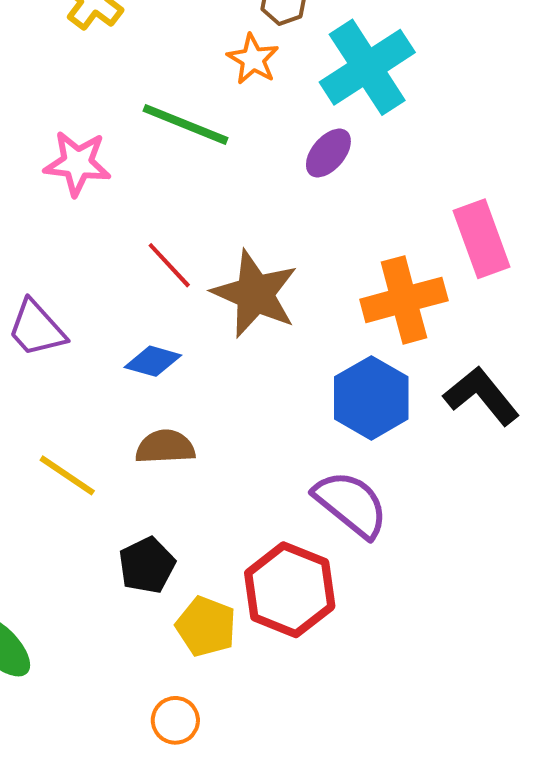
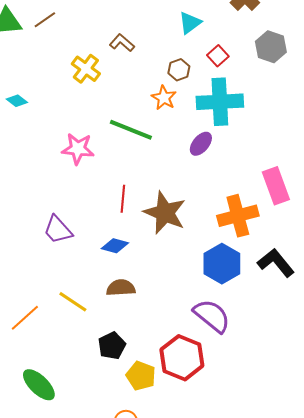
cyan cross: (367, 67) -> (220, 102), turned 30
red line: (169, 265) -> (123, 199), turned 48

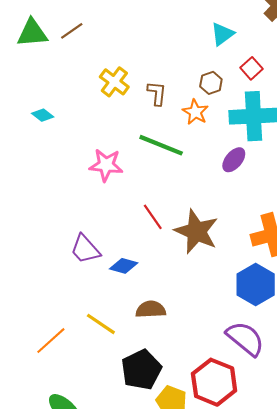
brown L-shape: (122, 43) -> (157, 93), moved, turned 55
red line: (123, 199) -> (153, 217), turned -40
blue diamond: (115, 246) -> (124, 266), moved
black pentagon: (112, 346) -> (141, 370), size x1.4

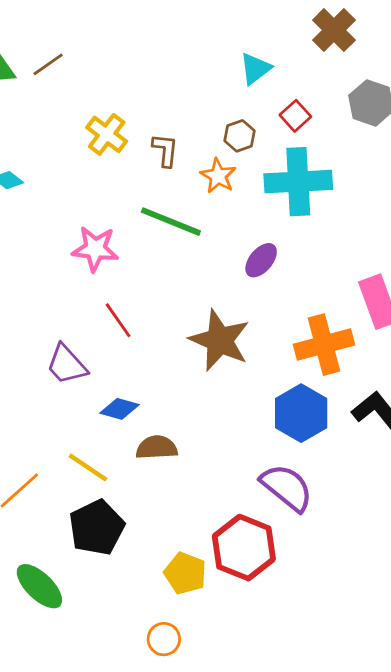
purple ellipse: (234, 160) -> (261, 260), moved
red line: (153, 217) -> (118, 320), moved
blue diamond: (124, 266) -> (120, 409), moved
black pentagon: (141, 370) -> (97, 528), moved

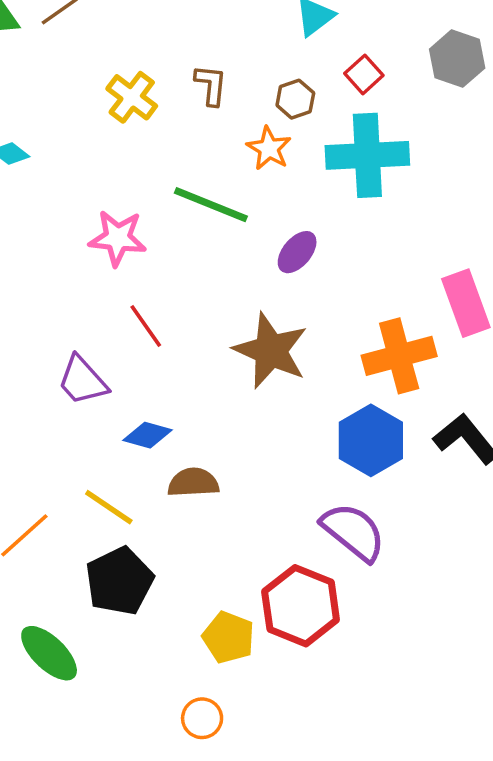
brown L-shape: (165, 150) -> (211, 85), moved
purple ellipse: (261, 260) -> (297, 252), moved

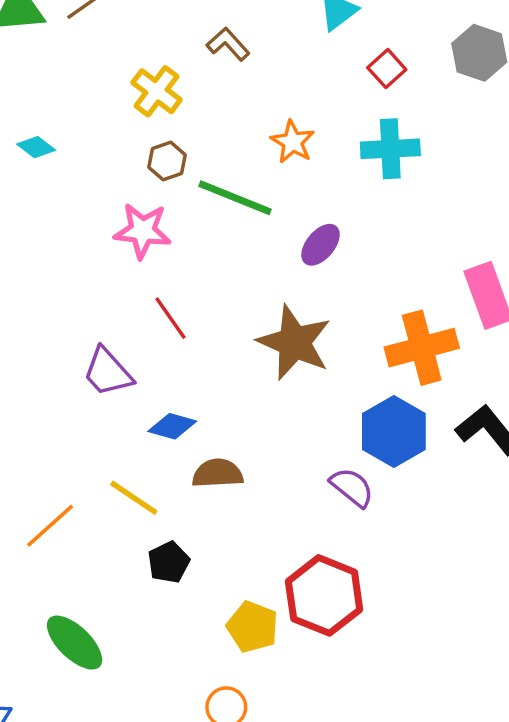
brown L-shape: (211, 85) -> (228, 44), moved, turned -48
brown hexagon: (295, 99) -> (167, 161), moved
cyan cross: (367, 155) -> (390, 149), size x0.7
purple semicircle: (353, 532) -> (352, 487), moved, size x0.7
black pentagon: (119, 581) -> (169, 562), moved, size x0.6

